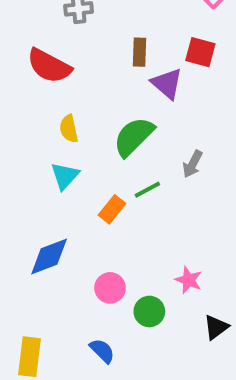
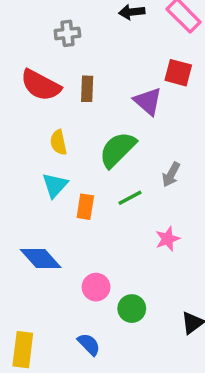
brown rectangle: (139, 52) -> (87, 89), moved
orange rectangle: (112, 209) -> (85, 207), moved, turned -30
blue diamond: (49, 256) -> (41, 258), turned 69
pink star: (189, 280) -> (167, 239), moved, turned 30

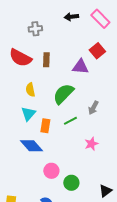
red square: (178, 73) -> (97, 51), turned 35
purple triangle: (148, 101) -> (80, 67), turned -36
blue diamond: (41, 258) -> (31, 146), moved

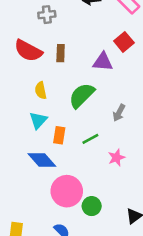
green line: (70, 121) -> (90, 139), moved
pink circle: (51, 171) -> (67, 191), size x1.6

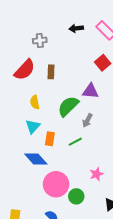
red semicircle: (28, 51) -> (25, 70), turned -75
purple triangle: (103, 62) -> (90, 91), moved
gray arrow: (119, 113) -> (87, 120), moved
pink star: (116, 158) -> (97, 174), moved

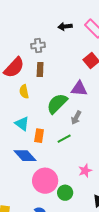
gray cross: (40, 40) -> (38, 46), moved
yellow semicircle: (35, 102) -> (24, 92), moved
cyan triangle: (33, 127) -> (22, 124), turned -35

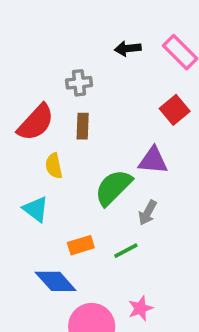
cyan triangle: (22, 124) -> (36, 209), moved
orange rectangle: (39, 136) -> (81, 245), turned 64
pink star: (85, 171) -> (140, 308), moved

